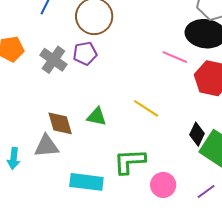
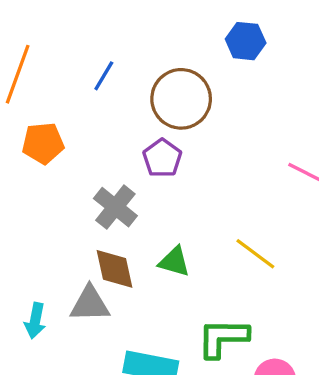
purple pentagon: (85, 53) -> (162, 158), turned -30
gray cross: (53, 60) -> (115, 207), moved

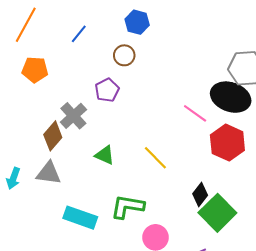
blue hexagon: (246, 41) -> (137, 22), moved
brown circle: (181, 99) -> (124, 55), size x0.6
brown diamond: (114, 269) -> (53, 136), moved, turned 44

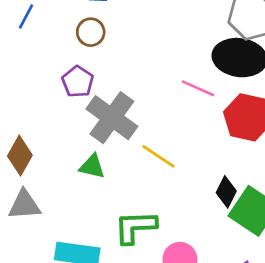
gray cross: (73, 116) -> (112, 118), moved, size x1.4

